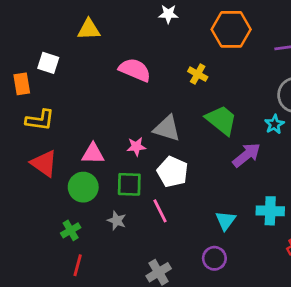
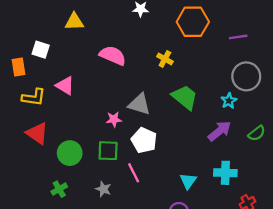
pink triangle: (93, 154) -> (65, 86), moved, turned 30
purple arrow: (247, 155) -> (220, 131), moved
gray star: (117, 221) -> (103, 189), moved

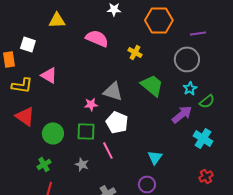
pink semicircle: (113, 55) -> (97, 38), moved
gray circle: (246, 76) -> (187, 59), moved
green semicircle: (257, 133) -> (207, 101), moved
cyan cross: (225, 173) -> (203, 138), moved, turned 30

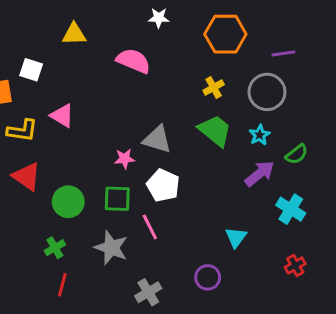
yellow cross: (135, 52) -> (214, 88), moved, turned 32
cyan star: (190, 88) -> (260, 135), moved
cyan triangle: (155, 157) -> (236, 237), moved
gray star: (82, 164) -> (111, 248), size x1.6

